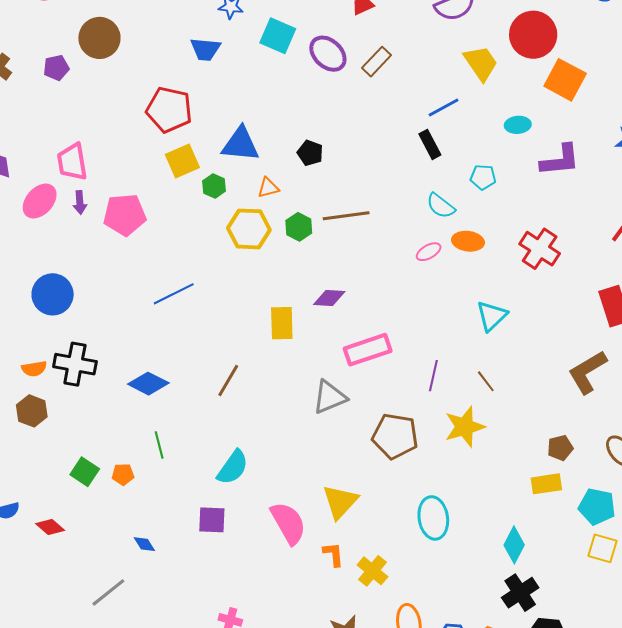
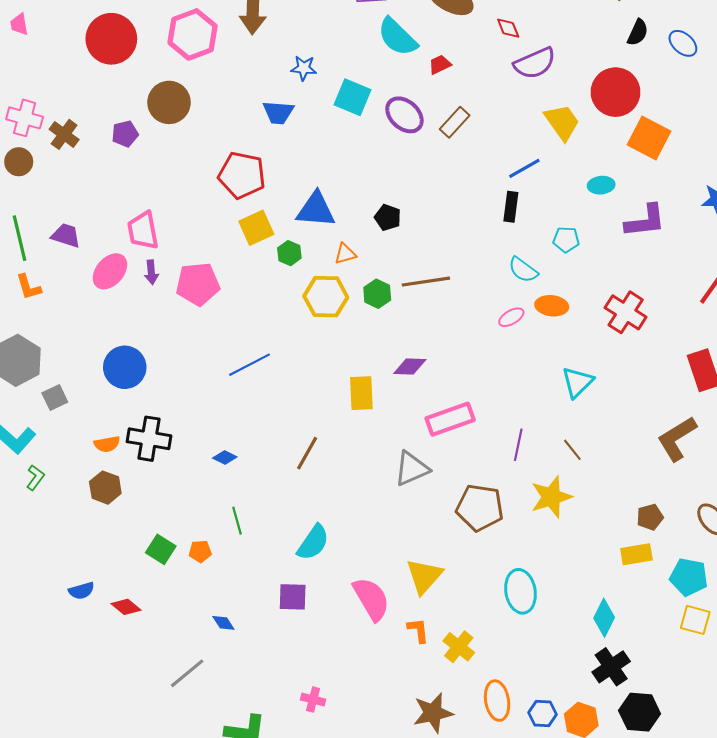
black rectangle: (430, 144) -> (511, 207), turned 36
blue diamond: (148, 384) -> (225, 458), size x0.6

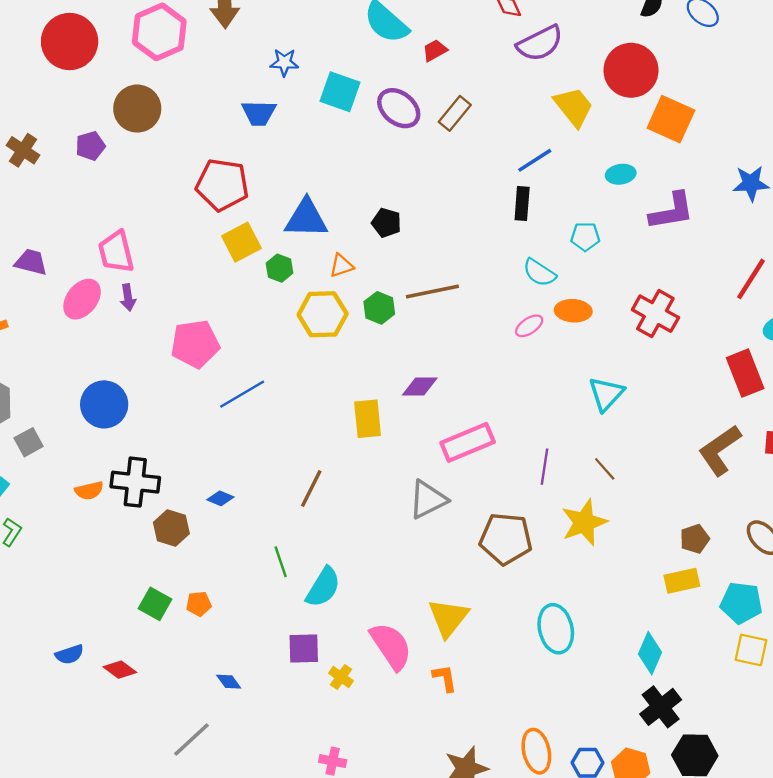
pink pentagon: (198, 284) -> (195, 344), moved
brown hexagon: (105, 488) -> (171, 528), moved
green line: (237, 521) -> (281, 562), moved
yellow cross: (459, 647) -> (341, 677), moved, size x0.7

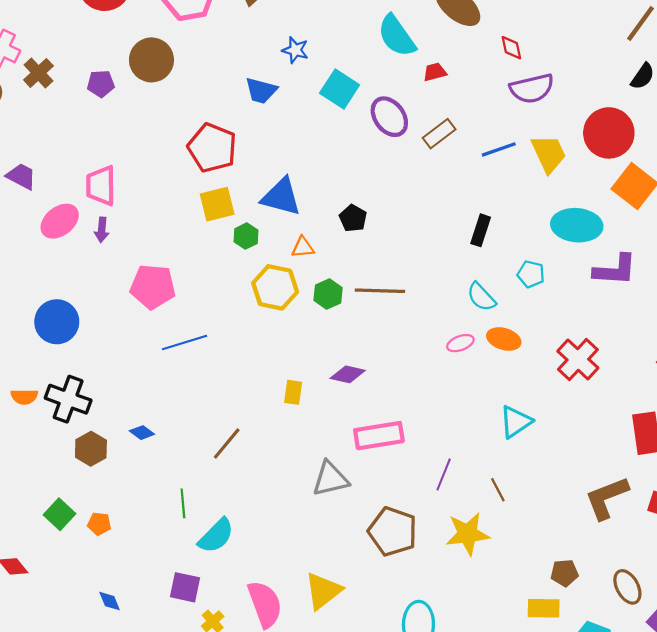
blue line: (535, 160) -> (499, 149), moved
cyan ellipse: (621, 174) -> (577, 225), size x1.8
yellow rectangle: (368, 419) -> (293, 392), size x0.7

